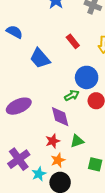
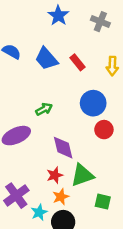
blue trapezoid: (40, 58) -> (46, 59), moved
green arrow: (72, 95) -> (44, 109), moved
green triangle: (77, 141) -> (82, 175), size x1.5

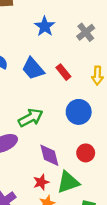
gray cross: (100, 22) -> (86, 32), turned 30
green arrow: (44, 109) -> (31, 118), size x1.5
red circle: (104, 130) -> (86, 153), moved

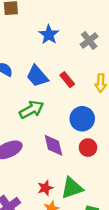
green arrow: (31, 118) -> (32, 110), moved
red circle: (86, 153) -> (88, 148), moved
purple diamond: (49, 155) -> (53, 145), moved

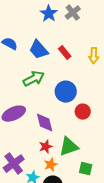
gray cross: (89, 40) -> (73, 13), moved
blue circle: (82, 119) -> (66, 92), moved
purple diamond: (53, 145) -> (45, 123), moved

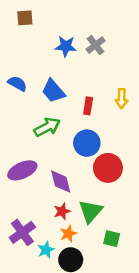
blue star: (49, 14) -> (66, 46), turned -30
red rectangle: (65, 53) -> (88, 106), moved, turned 48
red circle: (83, 112) -> (108, 168), size x1.5
green triangle: (69, 147) -> (91, 211), turned -30

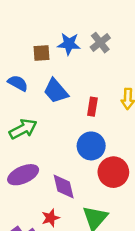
brown square: (25, 18) -> (41, 53), moved
green arrow: (47, 127) -> (23, 129), moved
red star: (62, 211) -> (51, 218), moved

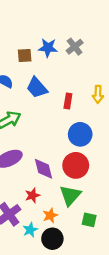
blue circle: (91, 146) -> (80, 134), moved
red circle: (113, 172) -> (76, 165), moved

